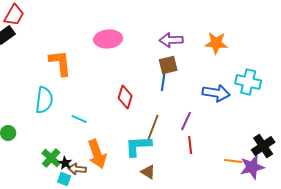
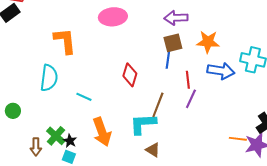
orange star: (216, 43) -> (208, 42), moved
red line: (190, 145) -> (188, 80), moved
brown arrow: (77, 169) -> (36, 147), moved, turned -96

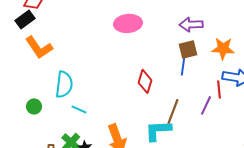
orange L-shape: (65, 41) -> (39, 47), moved, turned 152
red line: (188, 80) -> (219, 89), moved
cyan line: (84, 97) -> (79, 109), moved
green circle: (13, 111) -> (34, 106), moved

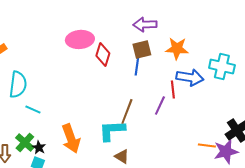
pink ellipse: (128, 23) -> (80, 39), moved
red diamond: (145, 81) -> (103, 54), moved

